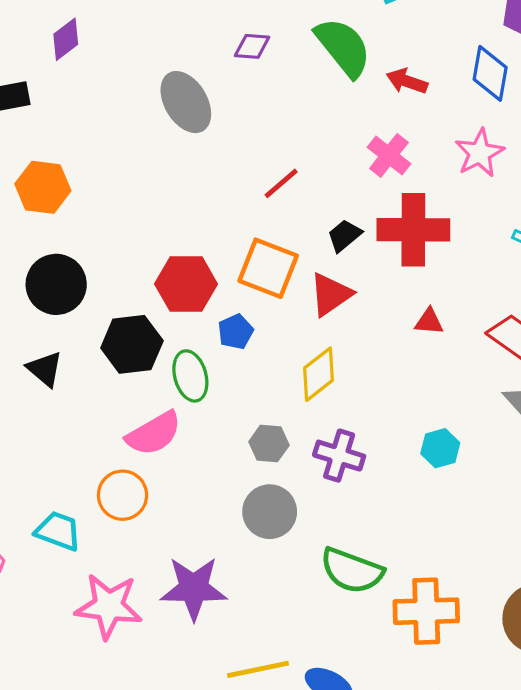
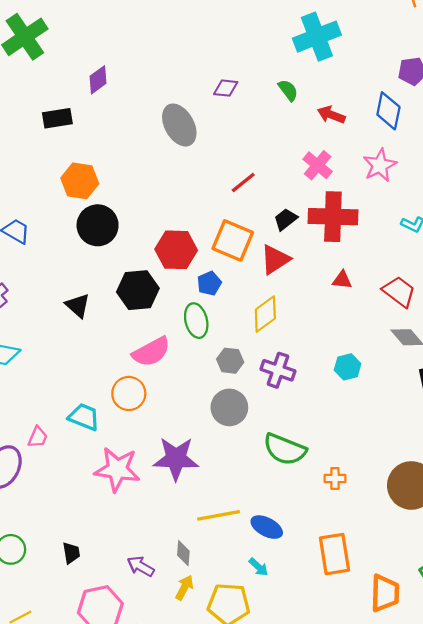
green semicircle: (343, 47) -> (288, 90), size x0.5
black circle: (56, 284) -> (98, 225), moved
green ellipse: (190, 376) -> (196, 321), moved
orange cross: (426, 611) -> (335, 478), size x0.5

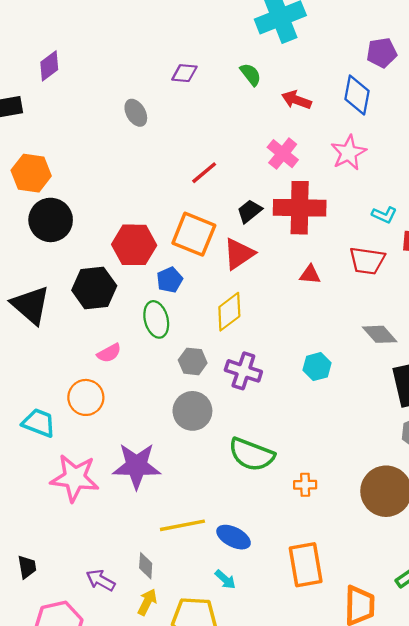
gray ellipse: (179, 125) -> (136, 113), size x0.6
red trapezoid: (399, 292) -> (367, 261), moved, turned 152
black triangle: (78, 306) -> (31, 305), size x1.5
pink semicircle: (151, 352) -> (109, 353), size x0.6

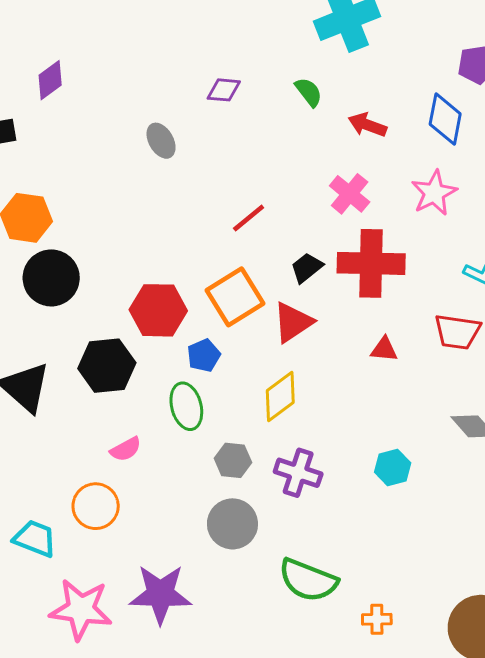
orange square: (194, 234) -> (235, 297), turned 36

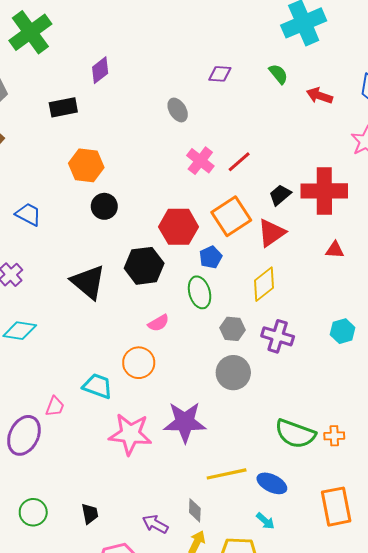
pink cross: (350, 194) -> (200, 161), moved
black circle: (51, 278) -> (104, 206), size x0.7
green semicircle: (308, 580) -> (295, 434), moved

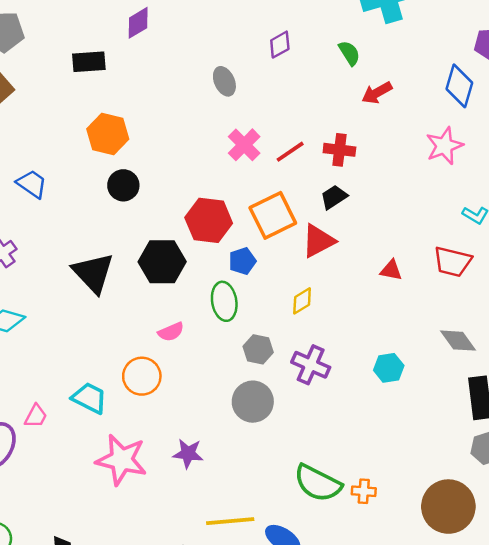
purple diamond: (220, 74) -> (280, 45), turned -40
red arrow: (319, 96) -> (377, 93), moved, turned -55
red cross: (324, 191) -> (339, 150), moved, size x0.6
yellow diamond: (264, 284) -> (302, 301), size x0.7
purple star: (185, 422) -> (188, 454), size x0.6

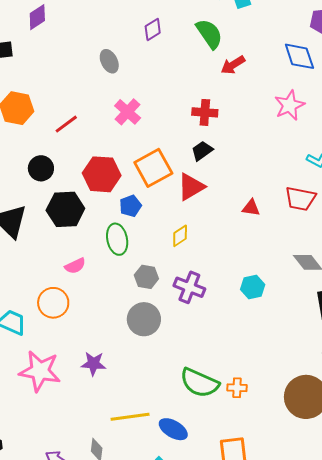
green semicircle: (349, 53) -> (209, 34), size x1.5
blue diamond: (459, 86) -> (299, 56), turned -32
red line: (290, 152) -> (66, 124), moved
black circle: (123, 185) -> (41, 168), moved

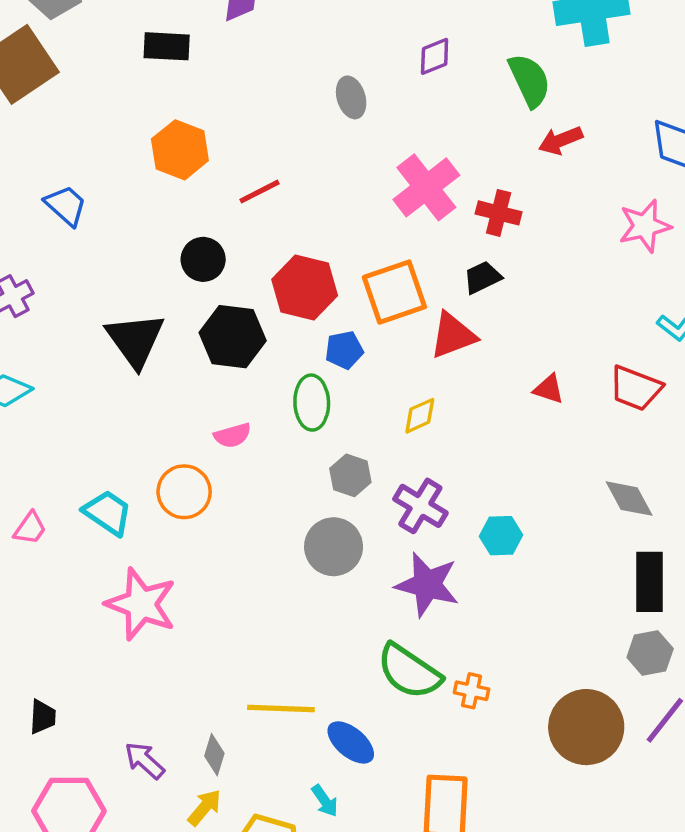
pink cross: (128, 112) -> (426, 187), moved, size x1.4
cyan hexagon: (253, 287) -> (501, 536), moved
purple star: (93, 364) -> (427, 585), moved, size x1.5

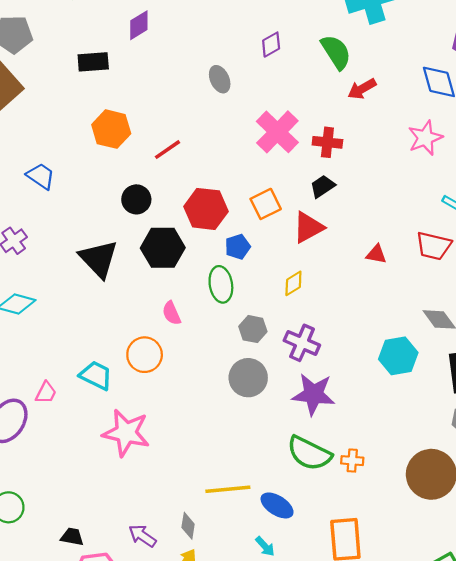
orange square: (394, 292) -> (266, 204), size x0.7
pink semicircle: (232, 435) -> (171, 313), turned 90
cyan hexagon: (501, 536) -> (398, 356), moved, size x1.4
black trapezoid: (43, 717) -> (72, 537), moved, turned -75

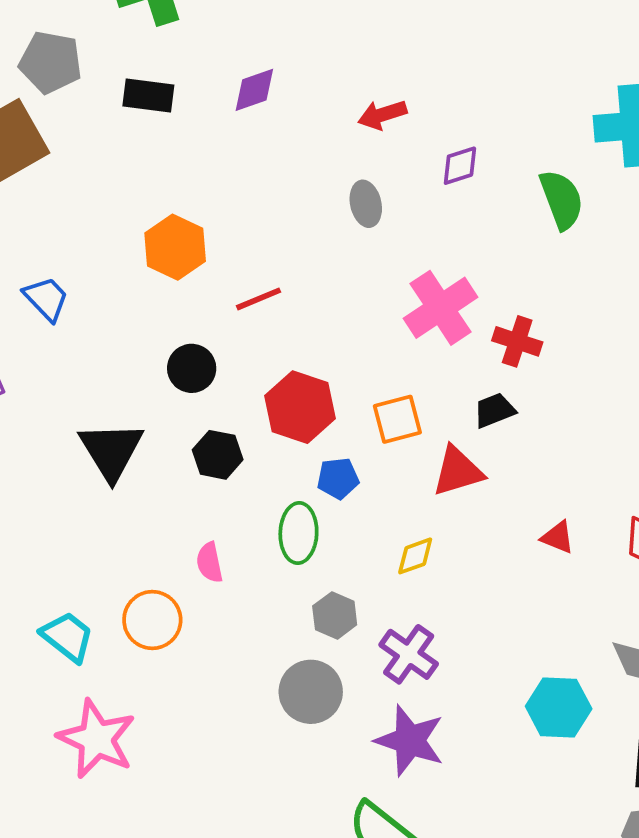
black rectangle: (93, 62) -> (148, 96), moved
red arrow: (362, 89) -> (382, 115), moved
black hexagon: (163, 248) -> (218, 455), size x0.7

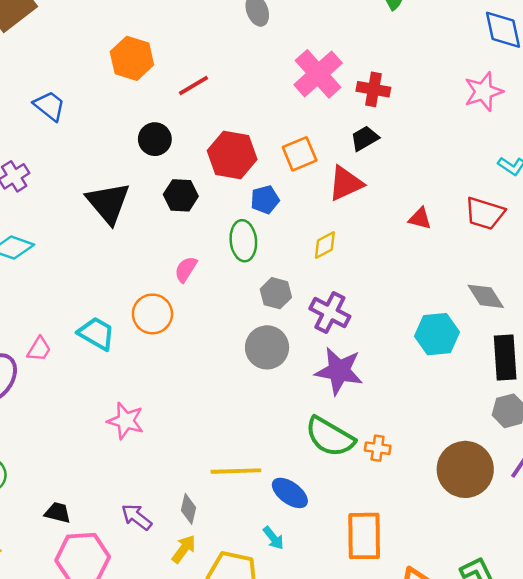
pink semicircle: (210, 562) -> (186, 269), turned 52
pink star: (97, 739) -> (126, 421), moved, size x0.7

